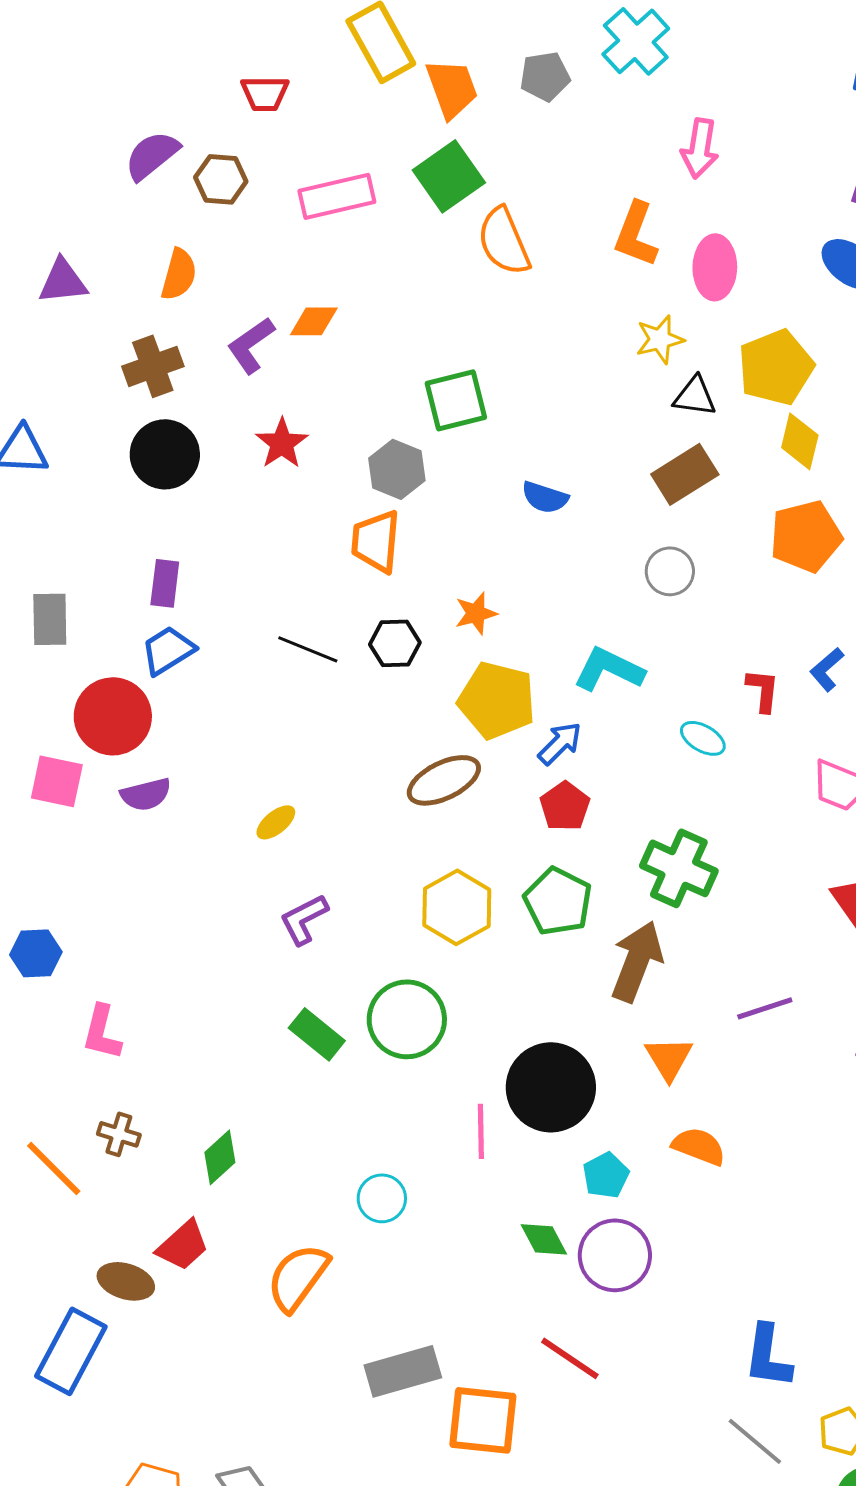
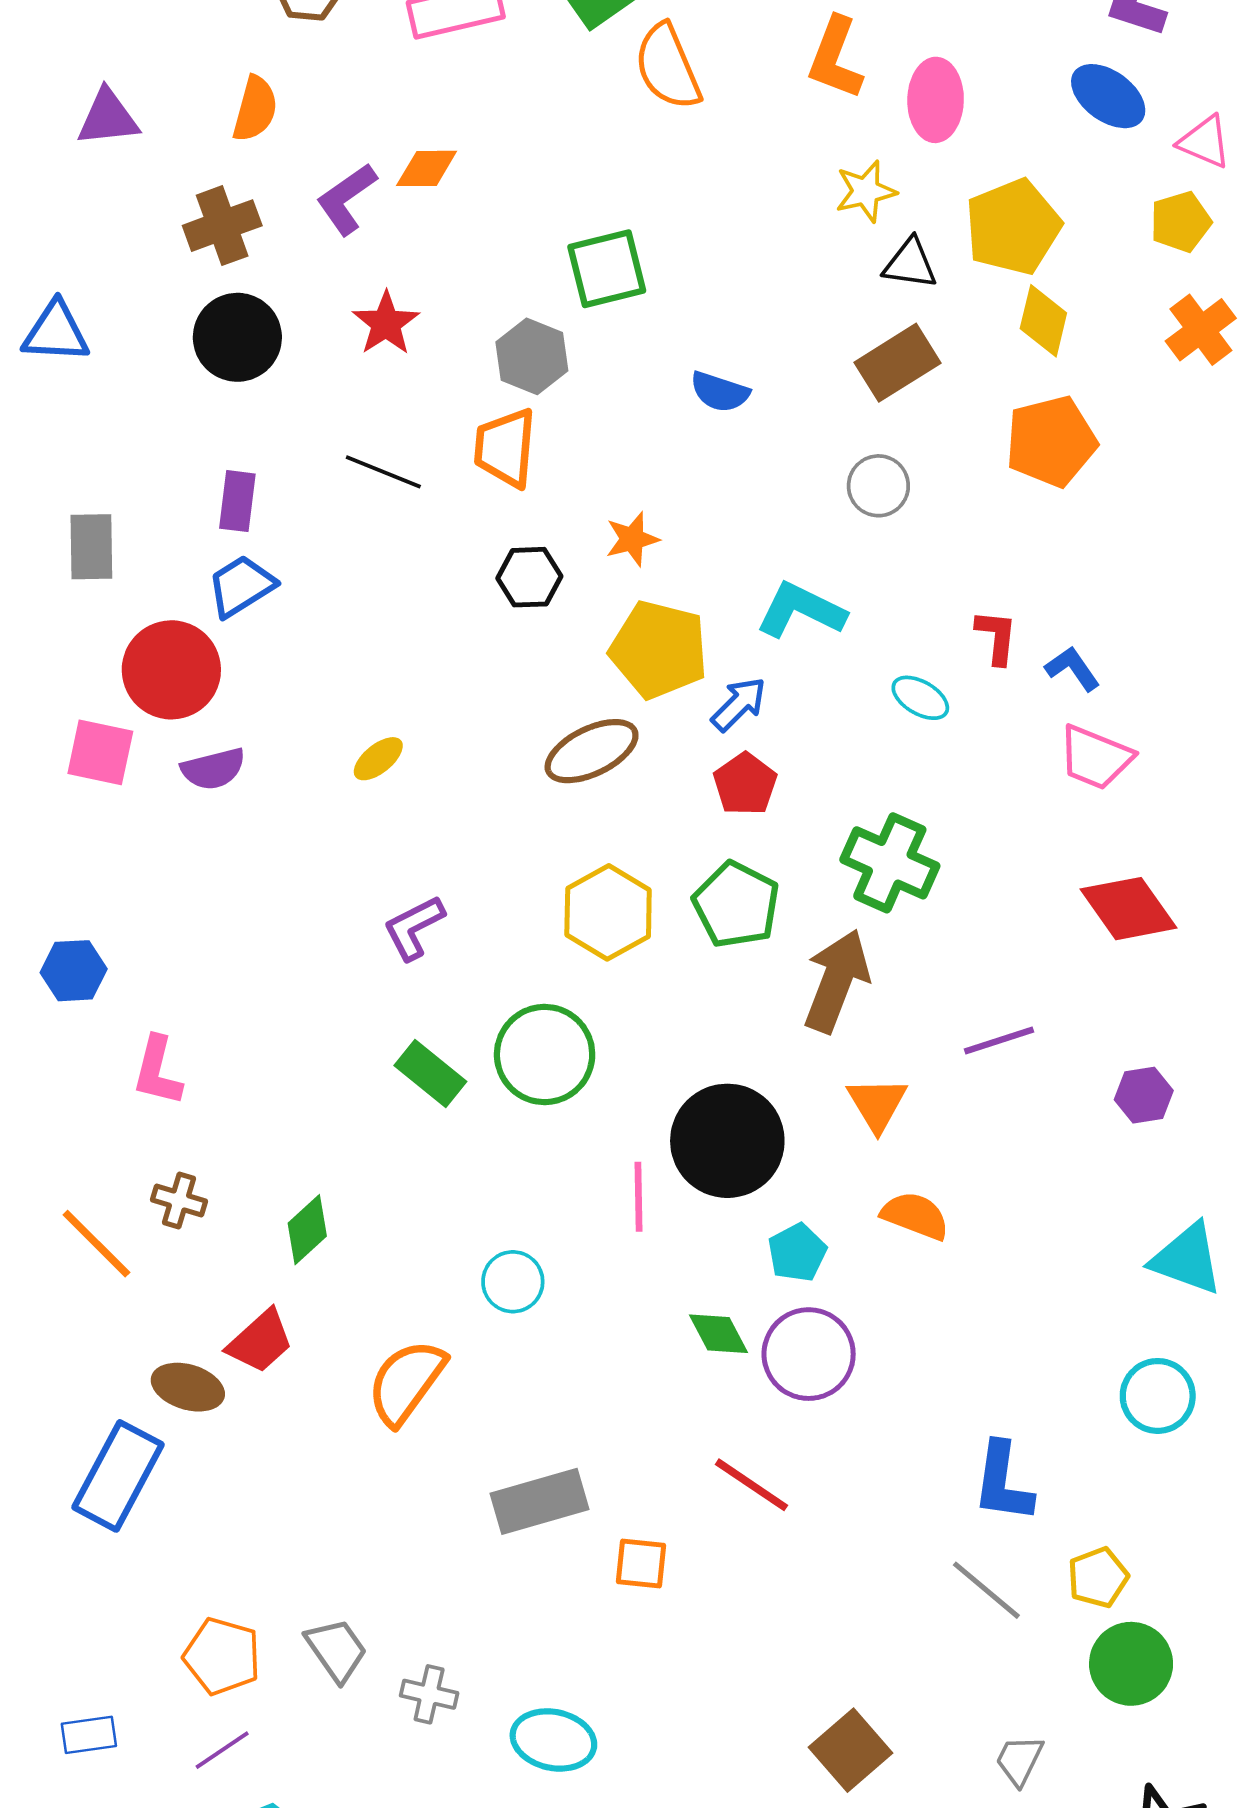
black line: (308, 649) -> (383, 472), moved
blue L-shape: (827, 669) -> (1073, 669), moved, turned 96
yellow ellipse: (276, 822) -> (378, 759), moved
orange square: (483, 1420) -> (641, 1564), size x0.6

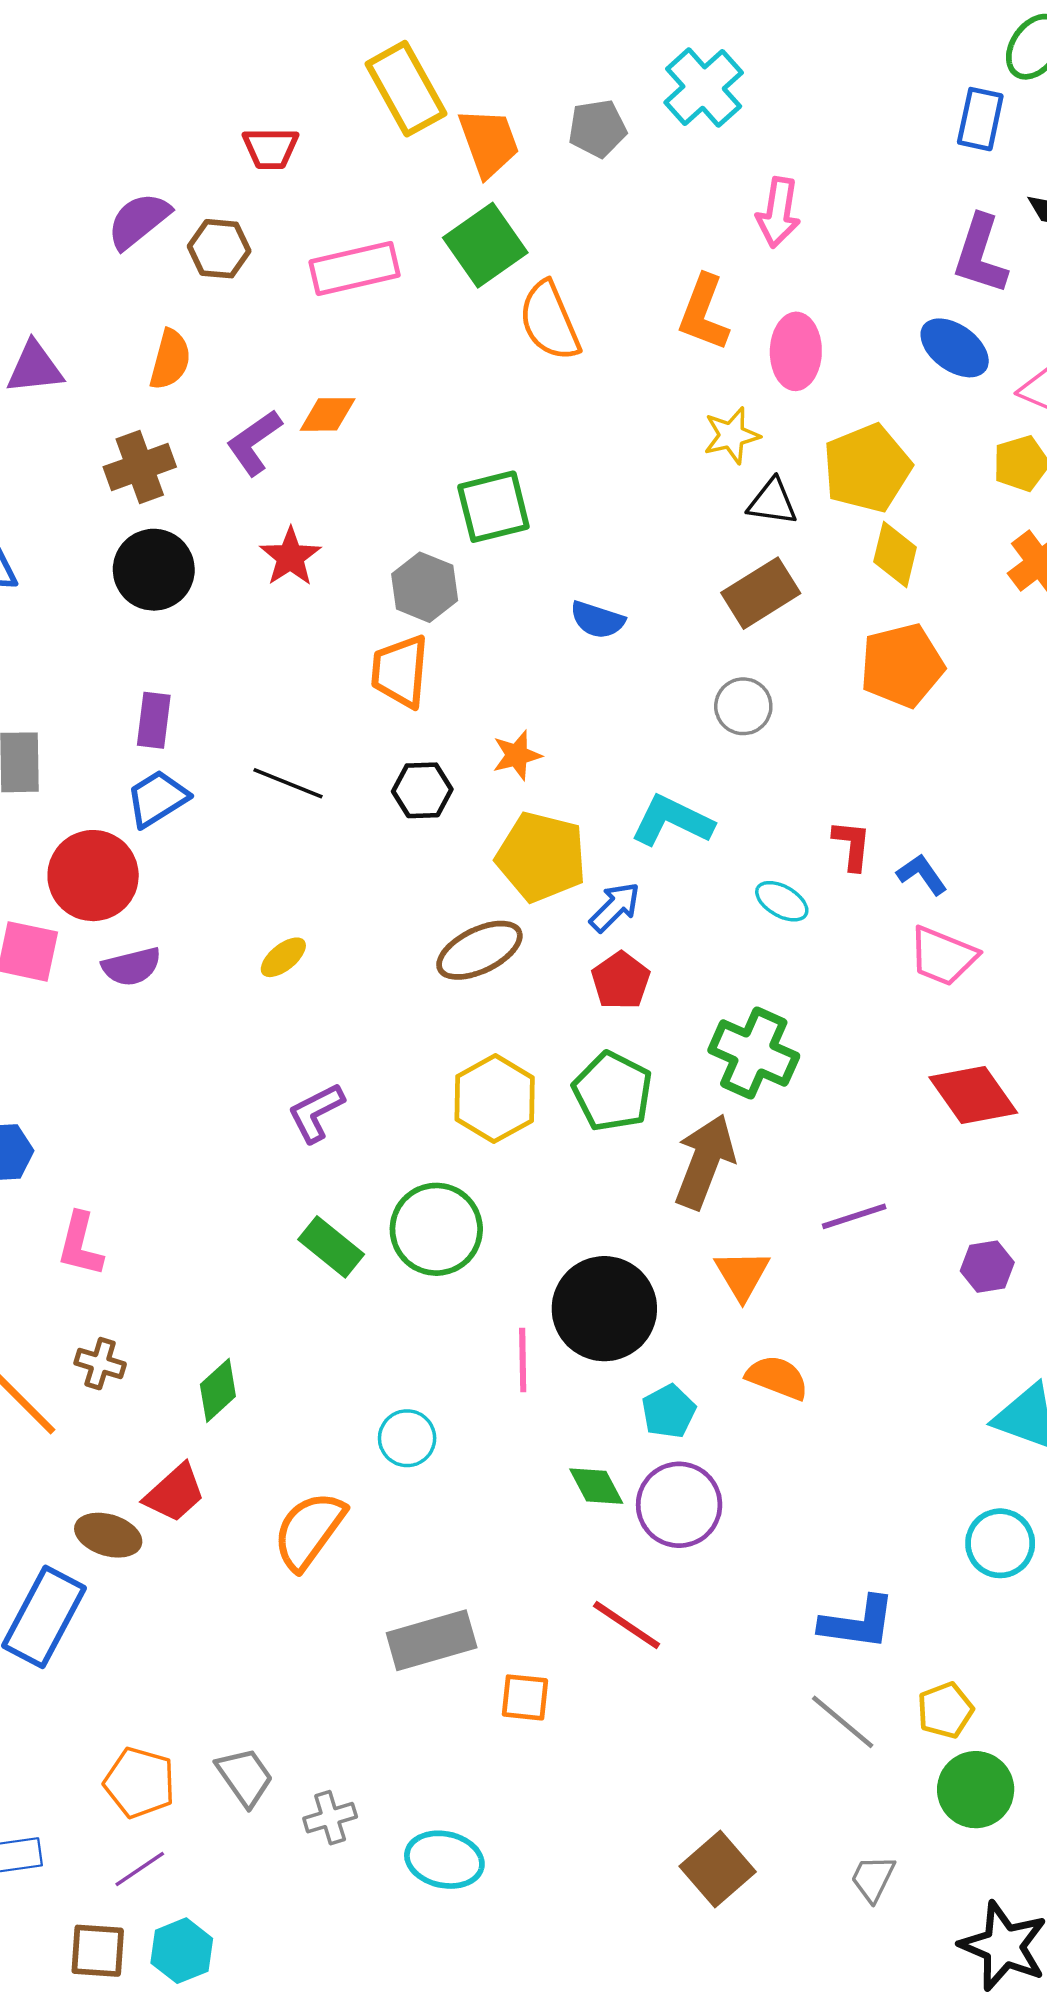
black line: (383, 472) -> (288, 783), moved
blue L-shape: (1003, 1482) -> (858, 1623), turned -90
gray cross: (429, 1694) -> (330, 1818), turned -30

